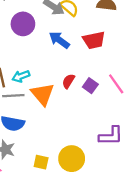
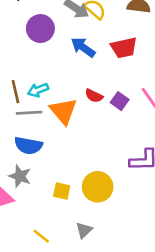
red semicircle: (68, 81) -> (94, 96), turned -96

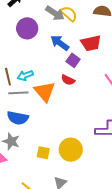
purple square: (120, 101) -> (73, 60), moved

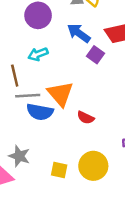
cyan arrow: (25, 75) -> (38, 54), moved
red semicircle: (68, 80) -> (86, 118), moved
blue semicircle: (18, 118) -> (40, 112), moved

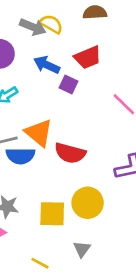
red semicircle: (86, 118) -> (70, 153), size x1.6
yellow square: (59, 170) -> (52, 214), size x1.5

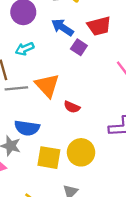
red semicircle: (70, 153) -> (72, 107), size x0.6
blue semicircle: (20, 156) -> (27, 128), moved

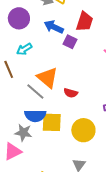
red trapezoid: (99, 26) -> (85, 22), turned -50
gray line: (16, 88) -> (35, 92), moved, turned 54
yellow square: (49, 158) -> (52, 122), moved

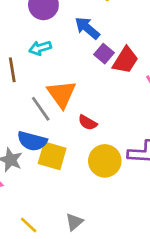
red trapezoid: (85, 22) -> (125, 60), moved
yellow circle: (83, 130) -> (105, 161), moved

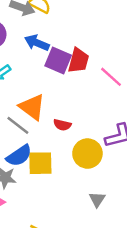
purple square: (104, 54) -> (58, 61), size x1.5
blue semicircle: (32, 141) -> (19, 156), turned -32
gray triangle: (74, 222) -> (97, 199), moved

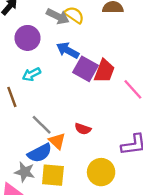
orange triangle: (32, 107) -> (57, 141), moved, size x0.7
yellow circle: (87, 154) -> (101, 172), moved
yellow square: (40, 163) -> (53, 175), moved

